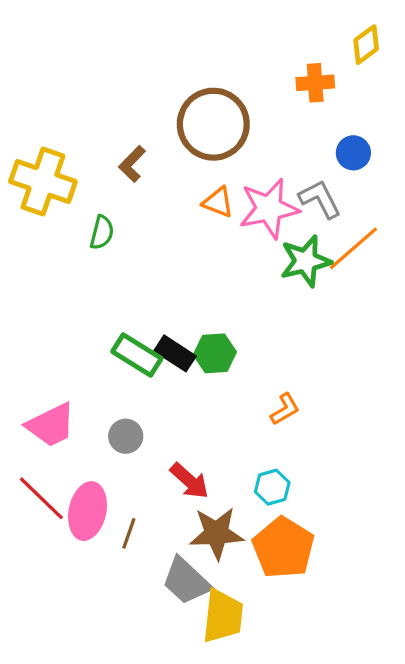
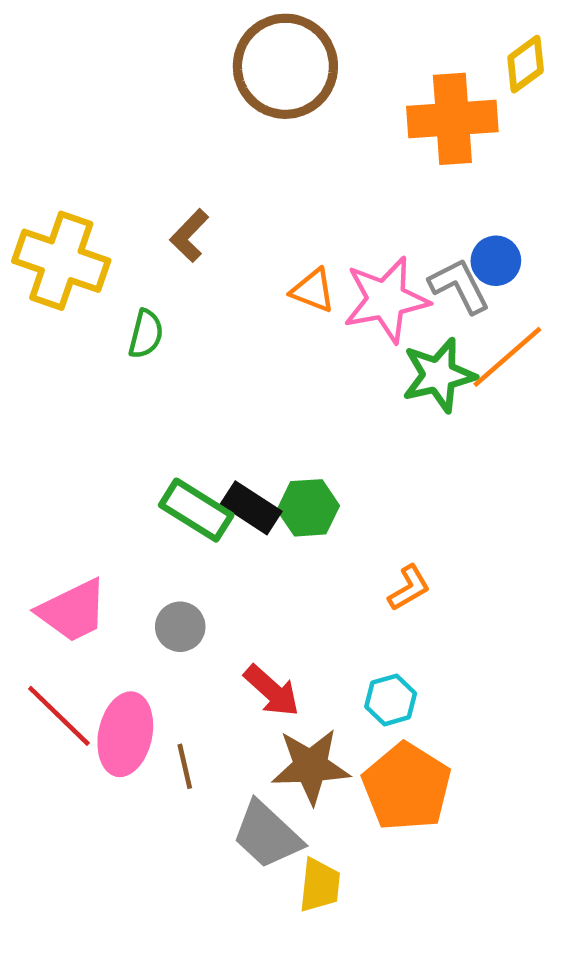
orange cross: (315, 83) -> (452, 119), size x1.6
brown circle: (213, 124) -> (285, 66), moved
blue circle: (353, 153) -> (496, 261), moved
brown line: (129, 533) -> (185, 766), turned -32
yellow trapezoid: (223, 616) -> (320, 885), size x0.7

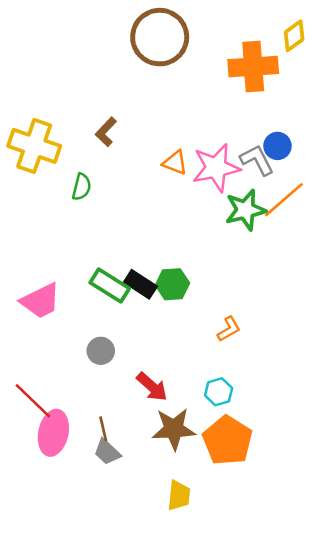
pink trapezoid: (73, 611) -> (41, 301), moved
pink ellipse: (125, 734) -> (53, 433), moved
gray trapezoid: (267, 835) -> (107, 452), moved, size x0.7

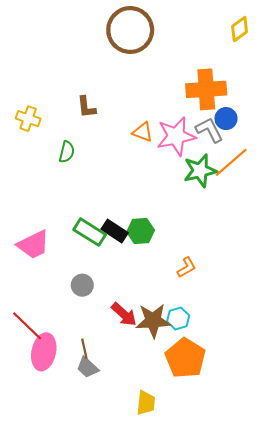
orange cross: (253, 67) -> (206, 89), moved
brown L-shape: (106, 132) -> (86, 107), turned -50
yellow cross: (34, 146) -> (28, 119), size x0.6
brown star: (174, 429) -> (153, 321), moved

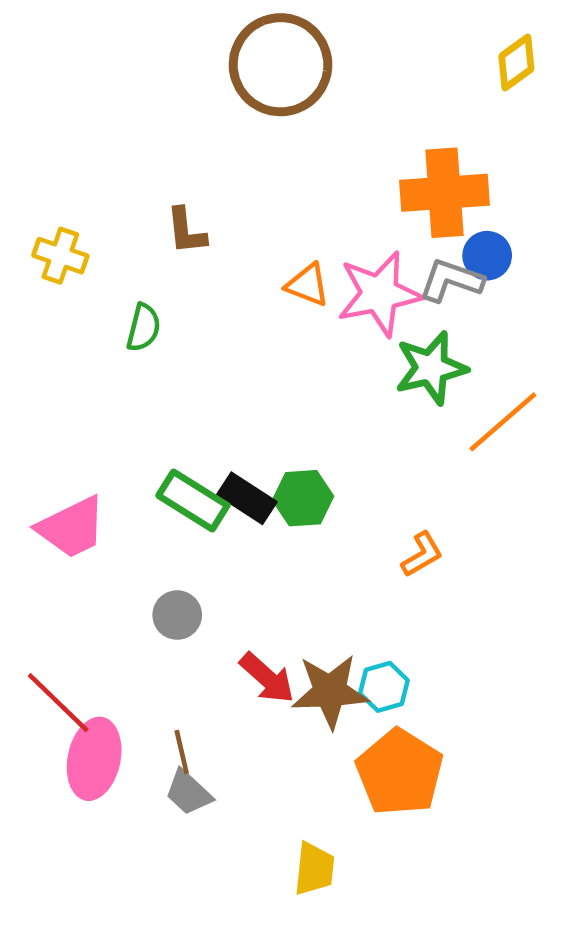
gray L-shape: (209, 130) -> (451, 280), turned -44
orange line: (231, 162) -> (503, 422), moved
orange L-shape: (186, 267) -> (422, 554), moved

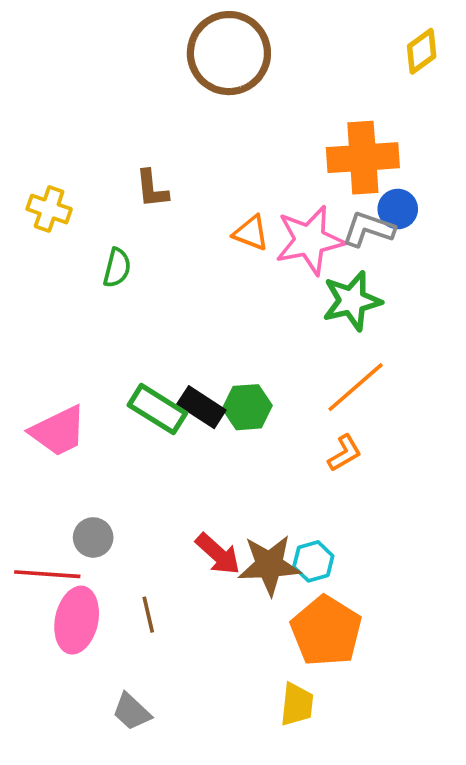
orange line: (503, 422) -> (356, 387), moved
gray circle: (177, 615) -> (93, 537), moved
red line: (58, 703) -> (47, 574), turned -40
gray trapezoid: (188, 792) -> (132, 712), moved
yellow trapezoid: (314, 869) -> (297, 704), moved

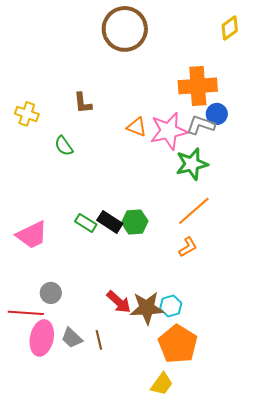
green semicircle: (117, 268) -> (64, 146), turned 130
green rectangle: (157, 409) -> (86, 223), size x0.7
brown line: (148, 615) -> (99, 340), moved
yellow trapezoid: (297, 704) -> (162, 384), turned 30
gray trapezoid: (132, 712) -> (72, 338), moved

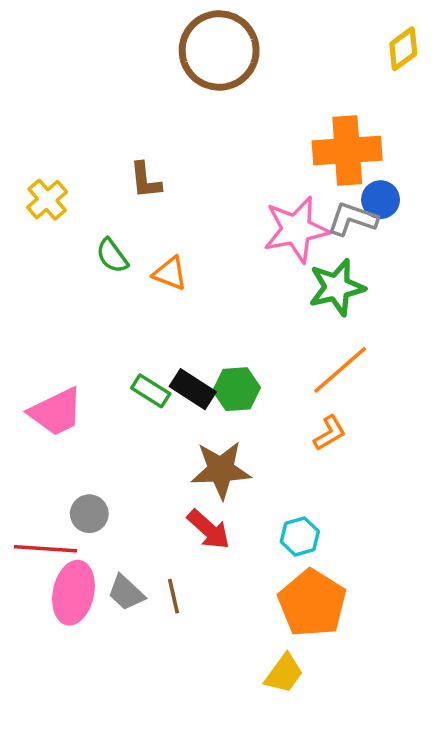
yellow cross: (27, 114) -> (47, 200), turned 30
orange triangle: (137, 127) -> (170, 273), moved
brown star: (147, 308) -> (221, 470), moved

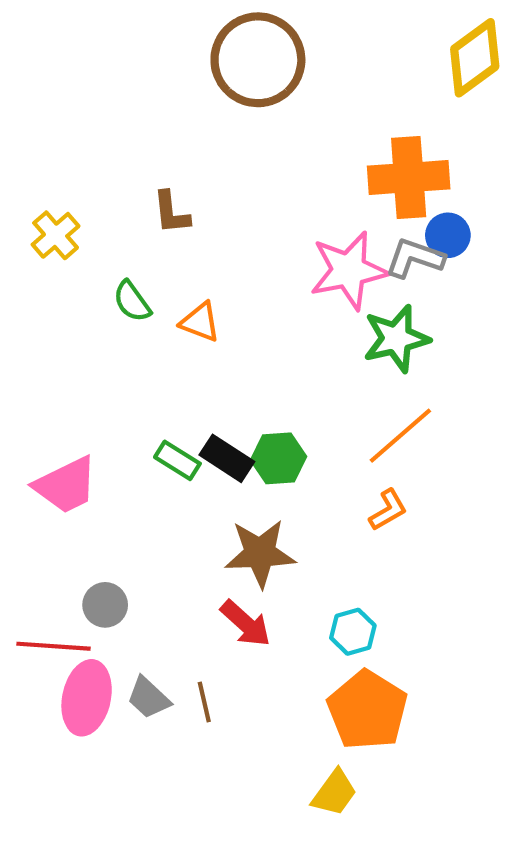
yellow diamond: (403, 49) -> (475, 58), size x1.5

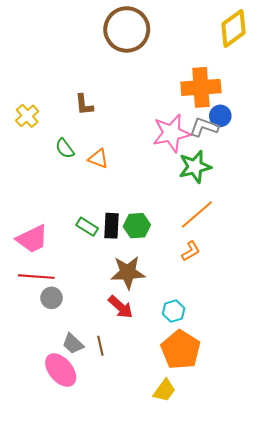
black rectangle: (227, 458) -> (111, 226), turned 60
red line: (54, 646) -> (36, 277), moved
pink ellipse: (87, 698) -> (61, 370), moved, turned -52

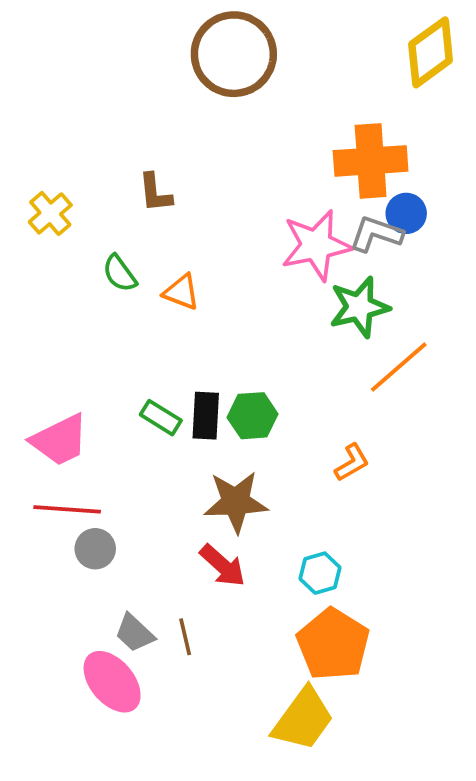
orange line: (197, 215) -> (399, 367), moved
yellow trapezoid: (164, 390) -> (303, 719), size x1.5

